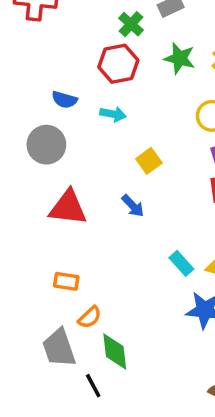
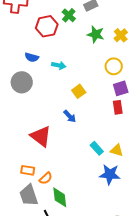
red hexagon: (118, 64) -> (47, 26), moved
red triangle: (68, 208) -> (41, 136), moved, turned 30
orange rectangle: (66, 281) -> (28, 170), moved

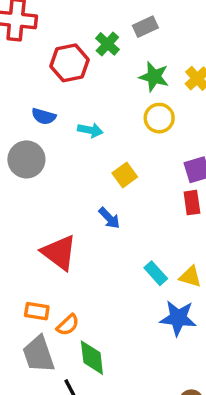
yellow circle: (114, 66) -> (159, 118), moved

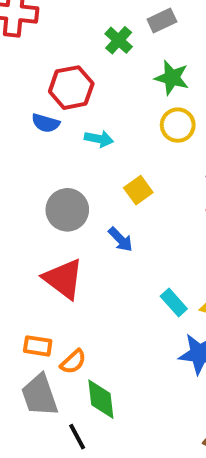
red hexagon: (70, 63) -> (71, 88), moved
gray circle: (26, 159) -> (67, 210), moved

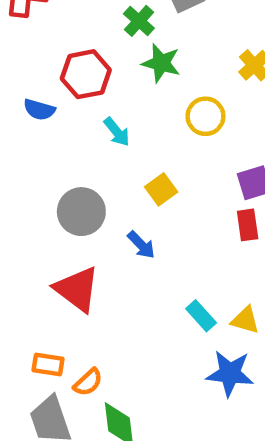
green star: (172, 78) -> (161, 63), moved
blue semicircle: (46, 123) -> (39, 110), moved
cyan arrow: (99, 139) -> (117, 132), turned 40

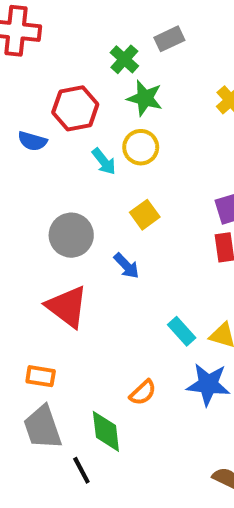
yellow circle: (205, 116) -> (141, 147), moved
orange semicircle: (88, 382) -> (143, 393), moved

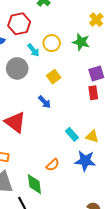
green star: (145, 98) -> (81, 42), moved
gray circle: (71, 235) -> (17, 68), moved

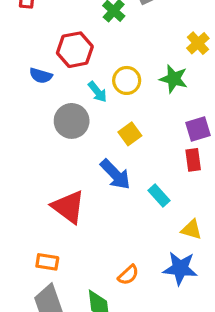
blue arrow: (45, 102) -> (115, 174), size x1.5
cyan rectangle: (72, 134) -> (159, 195), moved

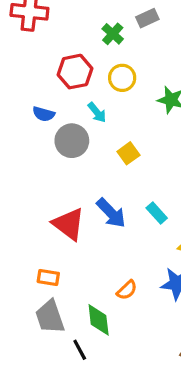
blue semicircle: (41, 76) -> (44, 114), moved
yellow circle: (127, 80) -> (122, 78), moved
blue arrow: (115, 174) -> (111, 213), moved

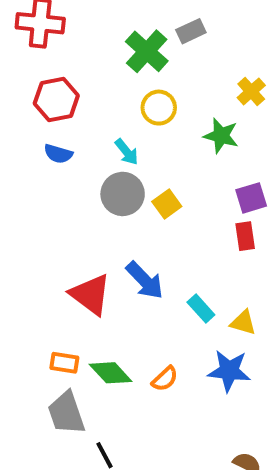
green cross: (113, 34) -> (147, 51), size x1.5
red hexagon: (75, 72) -> (56, 100), moved
gray circle: (72, 141) -> (123, 194), moved
cyan rectangle: (157, 213) -> (201, 309), moved
green diamond: (99, 320) -> (111, 373), moved, turned -36

